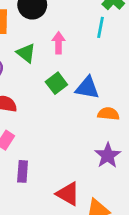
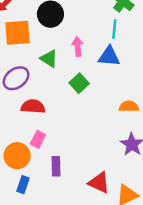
blue triangle: (87, 88) -> (109, 56), moved

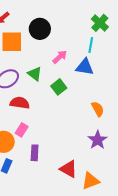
pink arrow: (78, 46) -> (60, 57), turned 49
green triangle: (49, 59) -> (35, 74), moved
orange semicircle: (129, 106) -> (98, 109), turned 56

